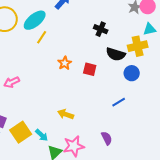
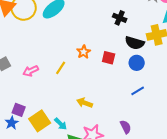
yellow line: (42, 37) -> (61, 68), moved
blue circle: (132, 73) -> (137, 63), moved

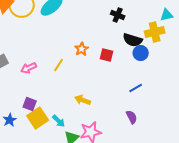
blue circle: (137, 63) -> (141, 53), moved
purple square: (19, 110) -> (30, 104), moved
purple semicircle: (126, 127) -> (132, 117), moved

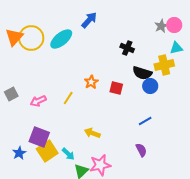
purple square: (30, 104) -> (39, 137), size x1.5

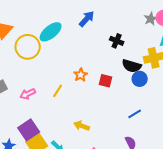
blue arrow: (89, 20) -> (87, 19), moved
yellow circle: (31, 38) -> (28, 47), moved
purple square: (39, 137) -> (29, 130), turned 35

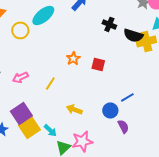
yellow circle: (28, 47) -> (20, 30), size x0.7
black semicircle: (132, 66) -> (133, 35), moved
blue circle: (140, 79) -> (110, 110), moved
yellow line: (58, 91) -> (50, 83), moved

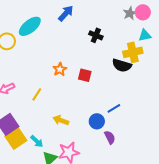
black semicircle: (133, 35) -> (122, 65), moved

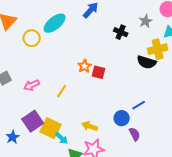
gray star: (130, 13) -> (146, 21), moved
red square: (85, 75) -> (99, 72), moved
yellow arrow: (61, 120) -> (90, 126), moved
yellow square: (16, 138) -> (51, 128), moved, turned -30

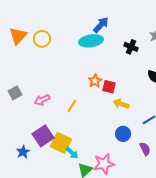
cyan ellipse: (55, 23) -> (91, 41), moved, turned 30
yellow circle: (32, 38) -> (42, 39), moved
blue circle: (122, 118) -> (123, 134), moved
yellow arrow: (90, 126) -> (121, 104), moved

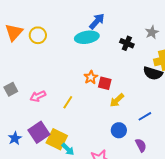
yellow arrow: (121, 104) -> (117, 100), turned -63
blue star: (23, 152) -> (15, 138), moved

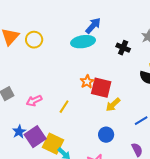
red square: (105, 83) -> (101, 88), size x1.5
blue circle: (119, 130) -> (106, 135), moved
blue star: (15, 138) -> (19, 132), moved

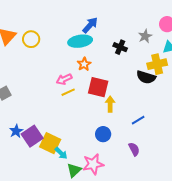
orange star: (87, 82) -> (84, 64), moved
pink arrow: (34, 101) -> (64, 79), moved
yellow arrow: (113, 105) -> (110, 104), turned 133
yellow line: (64, 107) -> (68, 92), moved, turned 32

